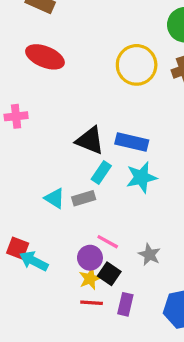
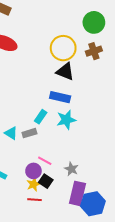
black triangle: (90, 140) -> (65, 72), moved
purple rectangle: (125, 304) -> (78, 193), moved, size x1.6

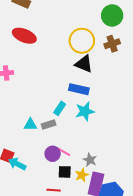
cyan triangle: (11, 133) -> (30, 125), turned -32
purple circle: (33, 171) -> (53, 154), moved
black square: (46, 181) -> (65, 172), turned -32
yellow star: (33, 184) -> (82, 175), moved

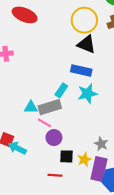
gray rectangle: (49, 125) -> (50, 107), size x1.5
pink line: (64, 152) -> (45, 123), moved
gray star: (90, 160) -> (101, 144), moved

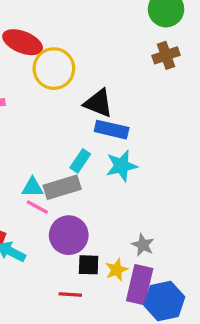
yellow circle: (84, 20) -> (54, 69), moved
black triangle: (86, 44) -> (98, 103), moved
pink line: (45, 123) -> (37, 207), moved
purple circle: (54, 138) -> (69, 235), size x1.5

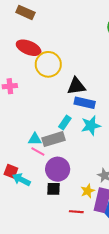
black triangle: (98, 103) -> (76, 86), turned -30
black square: (89, 265) -> (53, 189), moved
red line: (70, 294) -> (76, 212), moved

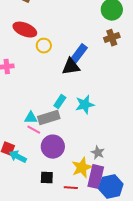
yellow circle: (48, 64) -> (44, 46), size x0.6
blue rectangle: (85, 103) -> (79, 54), moved, turned -66
black square: (53, 189) -> (47, 178), moved
yellow star: (88, 191) -> (82, 168), size x1.5

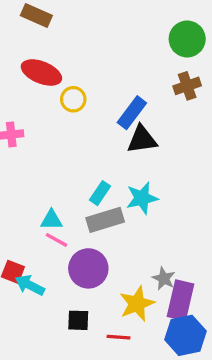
black triangle: (71, 67) -> (142, 139), moved
gray rectangle: (49, 118) -> (105, 220), moved
purple rectangle: (96, 177) -> (180, 300), moved

